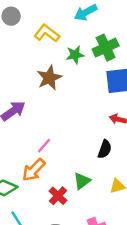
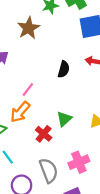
black semicircle: (105, 149) -> (64, 69), moved

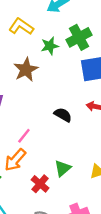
black semicircle: (64, 69) -> (63, 115), turned -77

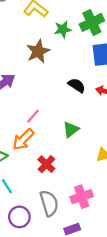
black semicircle: (63, 115) -> (77, 85), moved
green triangle: (63, 168) -> (71, 129), moved

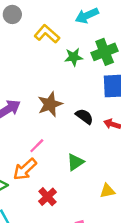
brown star: (38, 51) -> (50, 104), moved

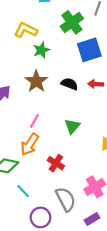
yellow L-shape: (47, 34) -> (26, 30), moved
green star: (74, 57) -> (41, 50), moved

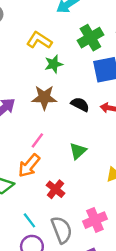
brown star: (36, 81) -> (44, 97), turned 30
cyan line: (23, 191) -> (29, 220), moved

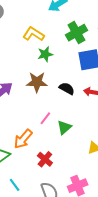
pink line: (37, 140) -> (45, 118), moved
cyan line: (29, 220) -> (15, 185), moved

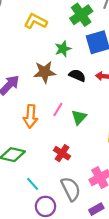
green star: (45, 54) -> (63, 49), moved
orange arrow: (23, 139) -> (31, 116), moved, turned -30

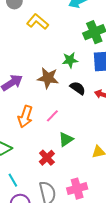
yellow L-shape: (36, 21) -> (38, 22), moved
green triangle: (79, 117) -> (66, 139), moved

